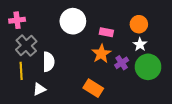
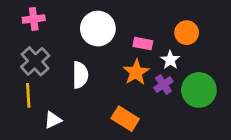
pink cross: (17, 20) -> (34, 19), moved
white star: (140, 45) -> (170, 60), moved
white semicircle: (49, 62) -> (80, 75), moved

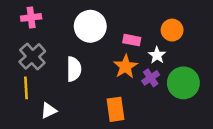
orange rectangle: (125, 119) -> (115, 109), turned 50

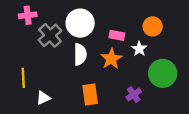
gray cross: (32, 56) -> (50, 35), moved
white semicircle: (74, 69) -> (80, 54), moved
purple cross: (151, 78) -> (134, 95), moved
orange rectangle: (115, 109) -> (90, 95), moved

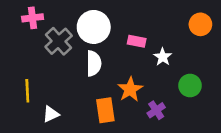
orange circle: (153, 26) -> (200, 24), moved
orange star: (111, 59) -> (130, 89), moved
green circle: (163, 73) -> (190, 86), size x0.7

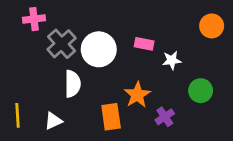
white circle: (94, 27) -> (99, 49), moved
white star: (163, 57) -> (172, 60), turned 30
white semicircle: (94, 63) -> (73, 84), moved
yellow line: (27, 91) -> (17, 115), moved

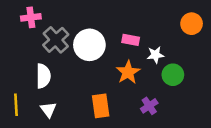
white semicircle: (73, 84) -> (43, 76), moved
green circle: (201, 91) -> (173, 75), moved
orange star: (137, 95) -> (128, 72), moved
white triangle: (53, 121) -> (48, 110), turned -42

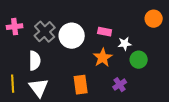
pink cross: (31, 17) -> (15, 27), moved
white triangle: (48, 110) -> (39, 88), size x1.5

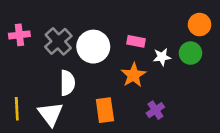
green circle: (139, 60) -> (190, 53), moved
white semicircle: (35, 61) -> (67, 83), moved

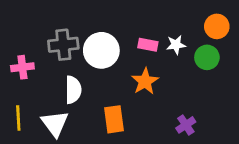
pink cross: (19, 35) -> (22, 67), moved
gray cross: (58, 41) -> (63, 45), turned 36
white star: (162, 57) -> (176, 45), moved
purple cross: (155, 110) -> (186, 125), moved

